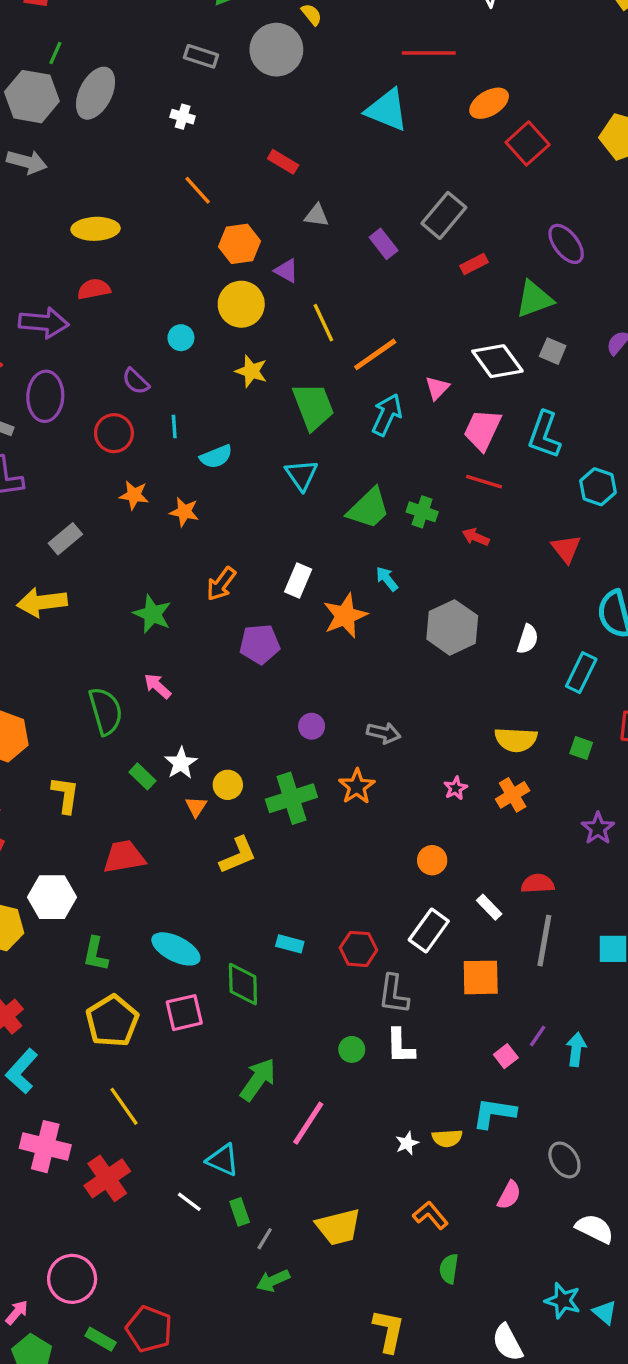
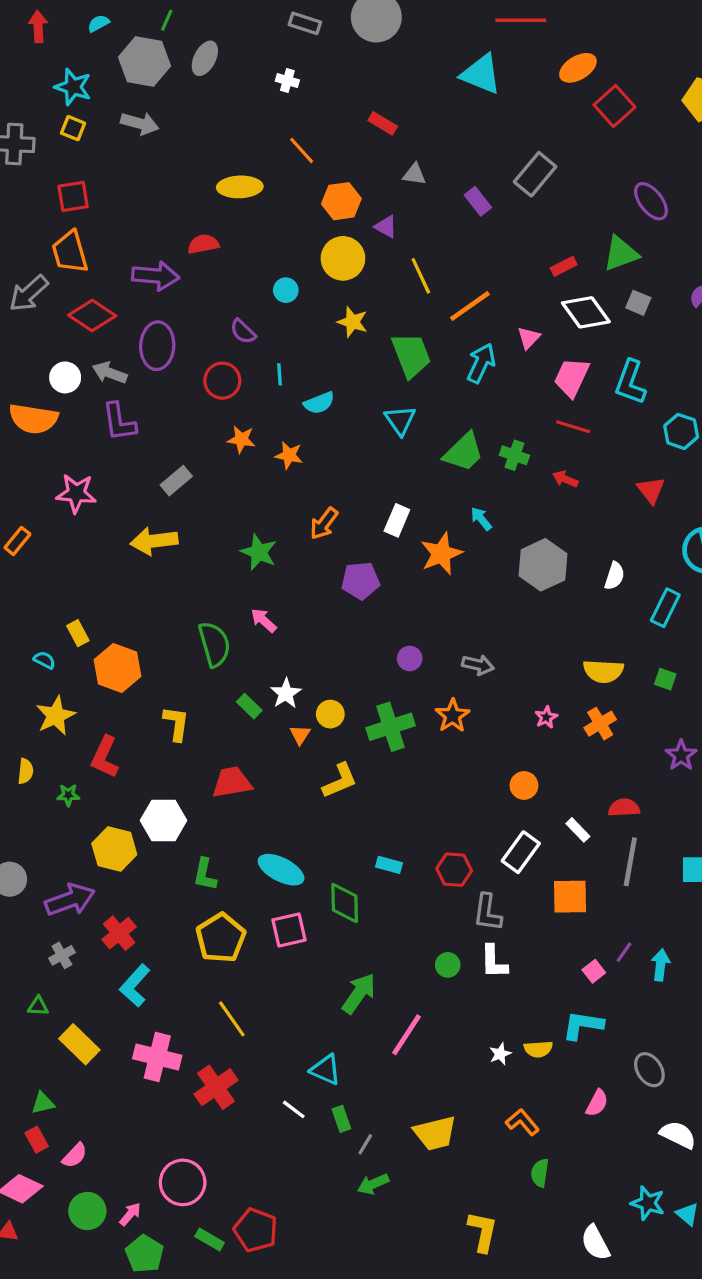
gray ellipse: (96, 93) -> (205, 58), size x0.7
yellow ellipse: (96, 229) -> (240, 187), moved
red rectangle: (474, 264) -> (564, 266), moved

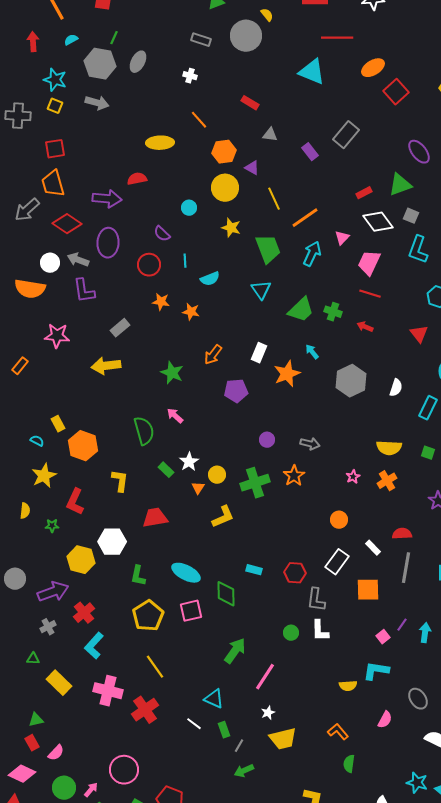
cyan L-shape: (630, 382) -> (418, 250), moved
white star: (500, 1054) -> (268, 713), moved

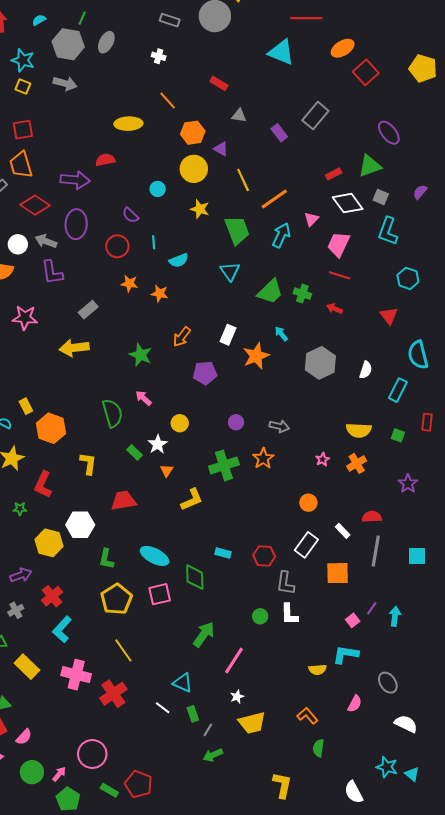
yellow circle: (217, 475) -> (180, 423), moved
purple arrow: (53, 592) -> (21, 575), size x0.7

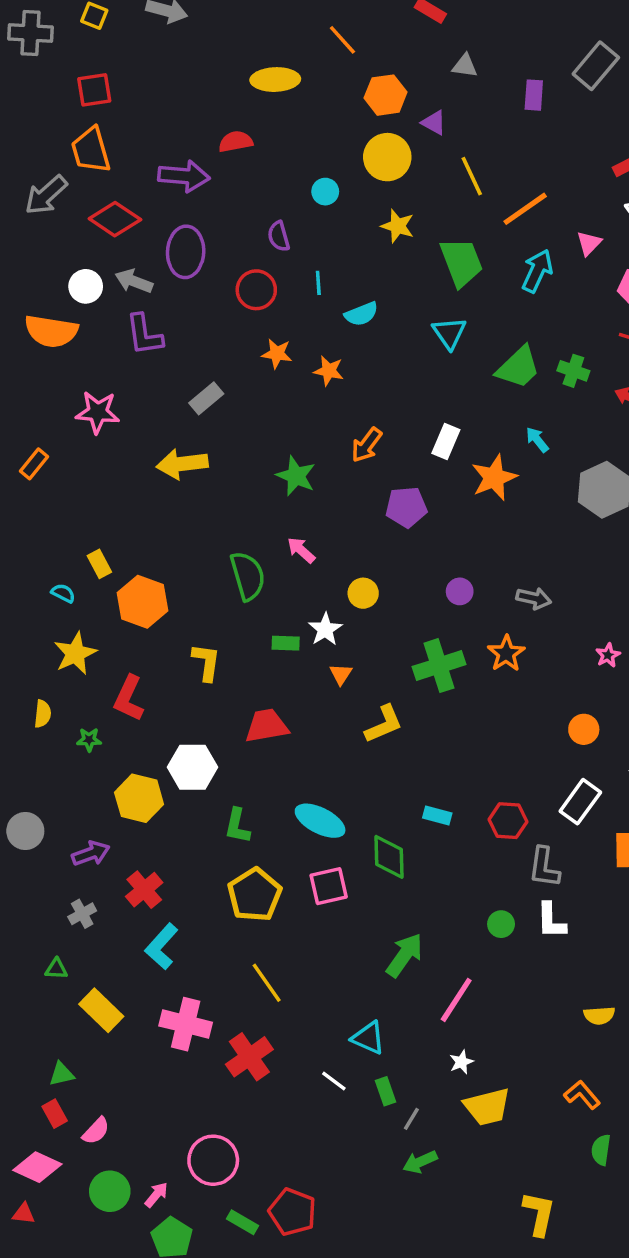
purple rectangle: (279, 133) -> (534, 95), turned 42
purple semicircle: (130, 215) -> (279, 236), turned 30
green rectangle: (134, 452) -> (286, 643), turned -42

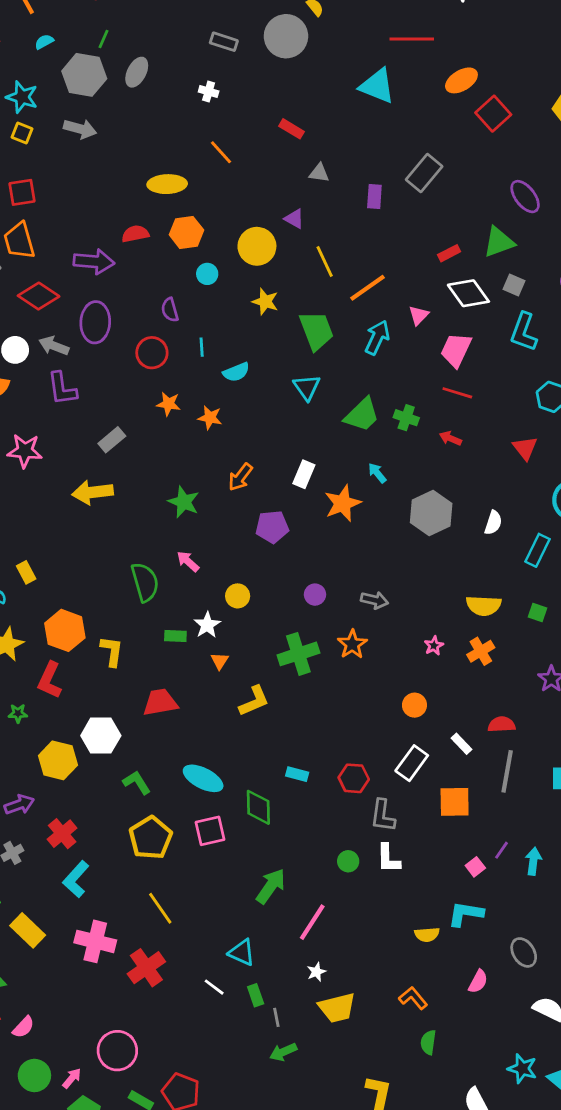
orange hexagon: (386, 95) -> (186, 232), moved
orange hexagon: (143, 602) -> (65, 630), moved
green L-shape: (237, 826) -> (137, 782), turned 136
gray line: (411, 1119) -> (276, 1017), turned -42

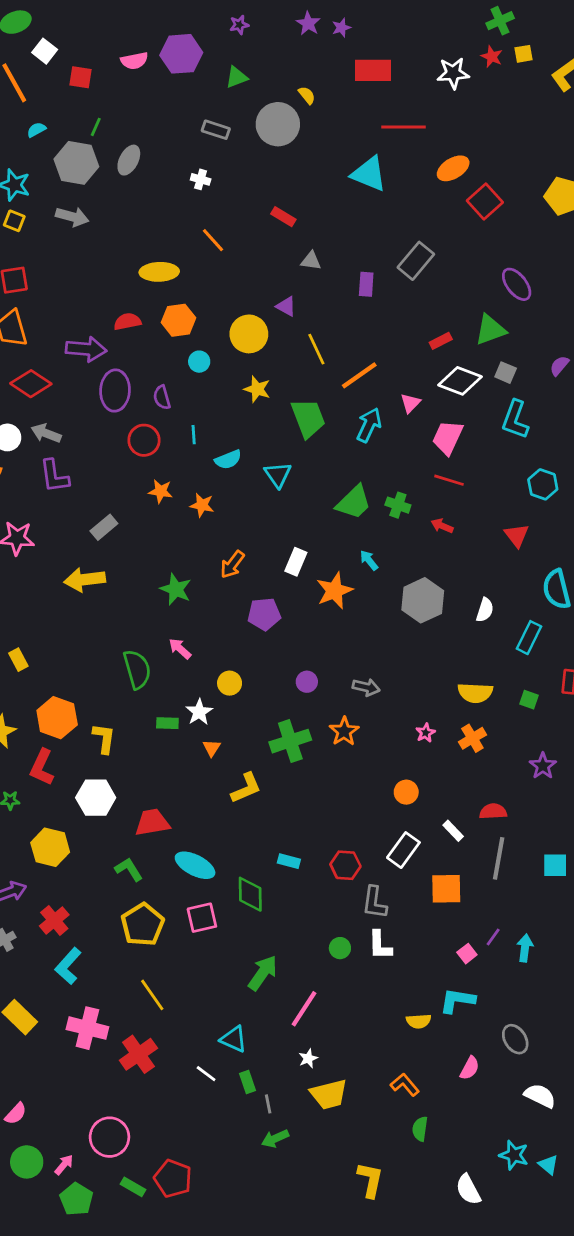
white diamond: (468, 293) -> (460, 381), turned -33
purple ellipse: (95, 322) -> (115, 391), moved
cyan triangle: (307, 387) -> (278, 475), moved
red trapezoid: (160, 702) -> (152, 822), moved
white hexagon: (101, 736) -> (96, 798), moved

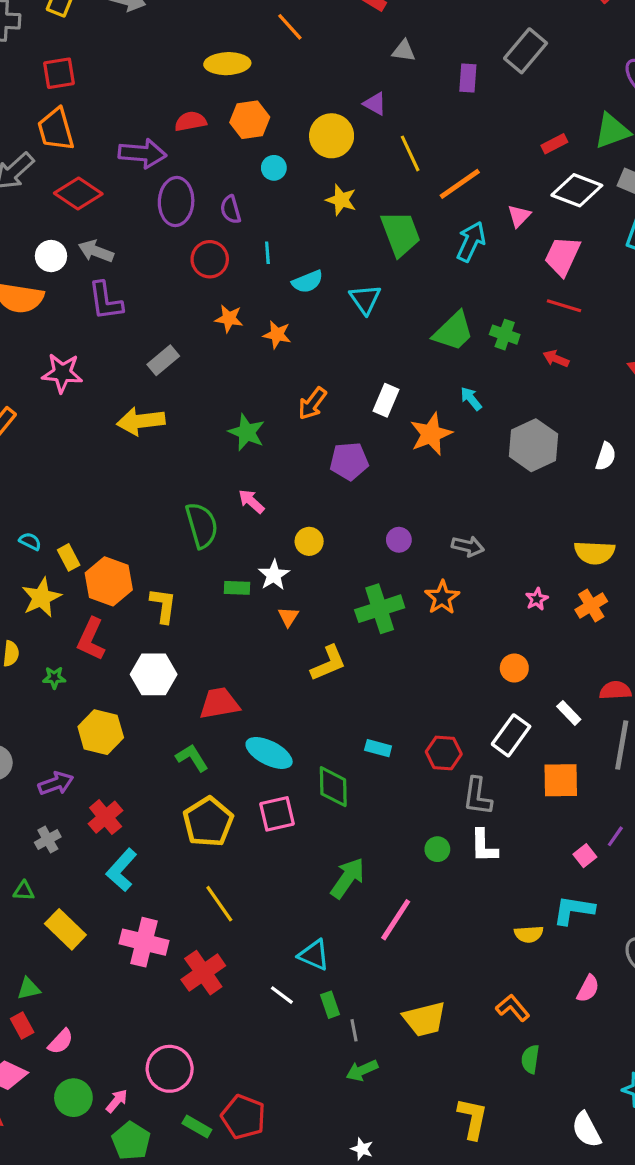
yellow rectangle: (18, 660) -> (69, 557), moved
white star: (308, 1058) -> (362, 1149), moved, turned -30

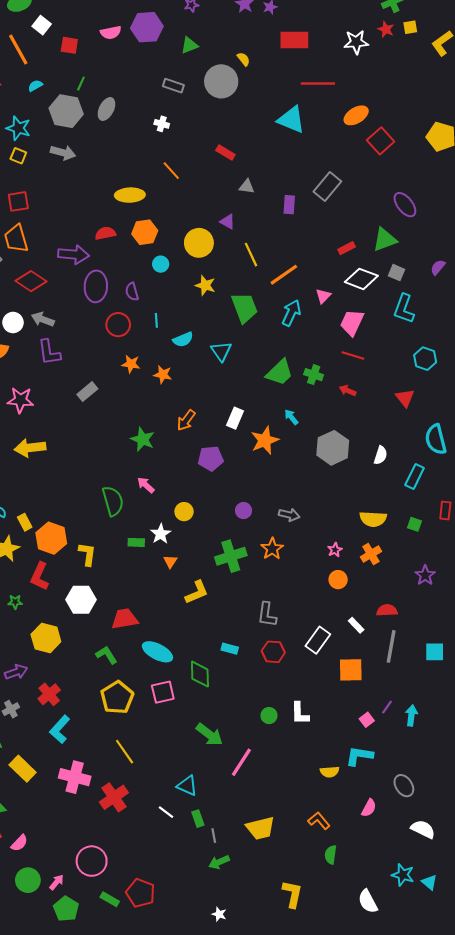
yellow arrow: (141, 421) -> (30, 448), moved
orange circle: (514, 668) -> (338, 580), moved
gray L-shape: (477, 796) -> (267, 615), moved
green arrow: (348, 878) -> (210, 735), turned 92

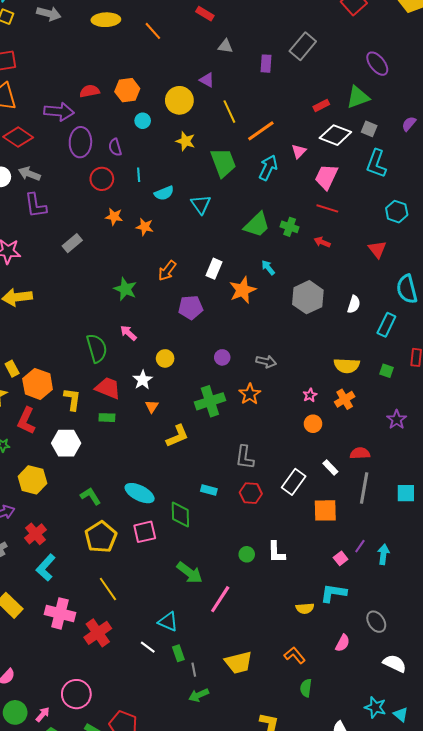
yellow ellipse: (130, 195) -> (106, 20), moved
green rectangle: (136, 542) -> (107, 418), moved
red trapezoid: (125, 619) -> (108, 388), moved, turned 32

